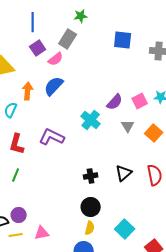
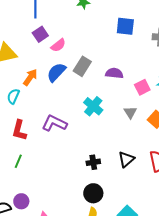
gray rectangle: (68, 39) -> (82, 66), moved
orange arrow: (28, 91) -> (30, 77), turned 30
purple semicircle: (115, 102) -> (114, 73), moved, turned -126

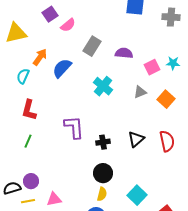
blue semicircle: (56, 72) -> (62, 68), moved
gray triangle: (130, 112) -> (140, 92), turned 40
purple L-shape: (54, 123) -> (74, 127), moved, turned 60

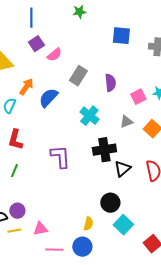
purple semicircle: (124, 53) -> (110, 83), turned 78
black cross: (103, 142) -> (104, 150), moved, size x1.6
black circle: (103, 173) -> (110, 203), moved

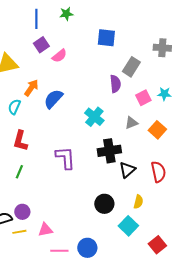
green star: (79, 12) -> (66, 14), moved
blue square: (121, 36) -> (106, 38), moved
gray rectangle: (78, 76) -> (131, 67), moved
black circle: (110, 203) -> (104, 204), moved
yellow semicircle: (88, 224) -> (138, 202), moved

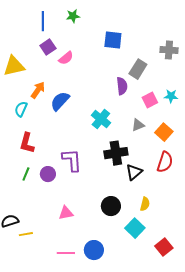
red semicircle: (158, 172) -> (165, 162), moved, turned 30
purple circle: (22, 212) -> (48, 174), moved
pink triangle: (45, 230) -> (66, 213), moved

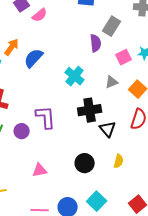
black triangle: (134, 172) -> (108, 129), turned -30
cyan square: (135, 228) -> (97, 201), moved

